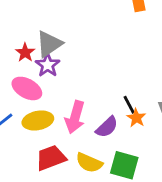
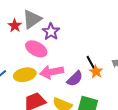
purple star: (48, 65) -> (51, 32), moved
pink ellipse: (27, 88) -> (36, 49), moved
pink arrow: (75, 117) -> (52, 72), turned 65

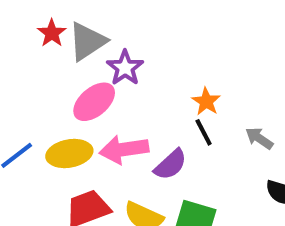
red star: (15, 26) -> (52, 33), moved
pink ellipse: (36, 49) -> (94, 102), turned -70
orange star: (96, 72) -> (206, 101), moved

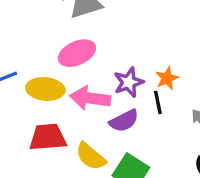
purple star: (125, 68) -> (129, 82), moved

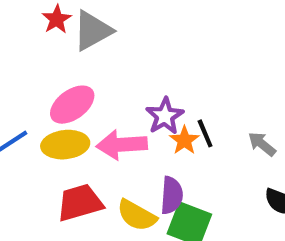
pink ellipse: (77, 53) -> (72, 105), moved
orange star: (167, 78) -> (184, 140), moved
purple semicircle: (124, 121) -> (172, 195), moved, turned -48

